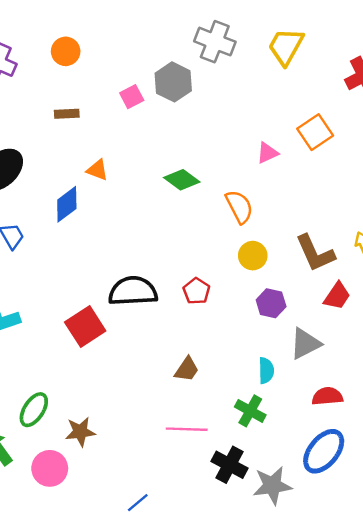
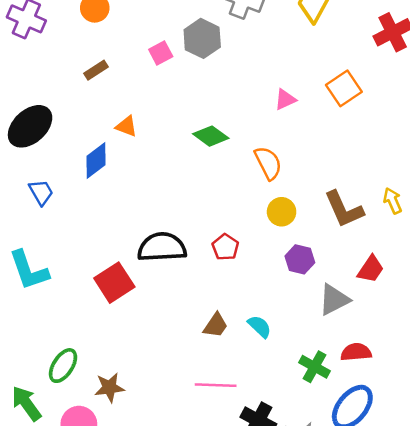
brown rectangle: (67, 114) -> (96, 70), turned -30
pink triangle: (267, 153) -> (285, 99), moved
red trapezoid: (337, 296) -> (371, 269), moved
cyan semicircle: (266, 371) -> (260, 327), moved, turned -45
green cross: (250, 411) -> (314, 367), moved

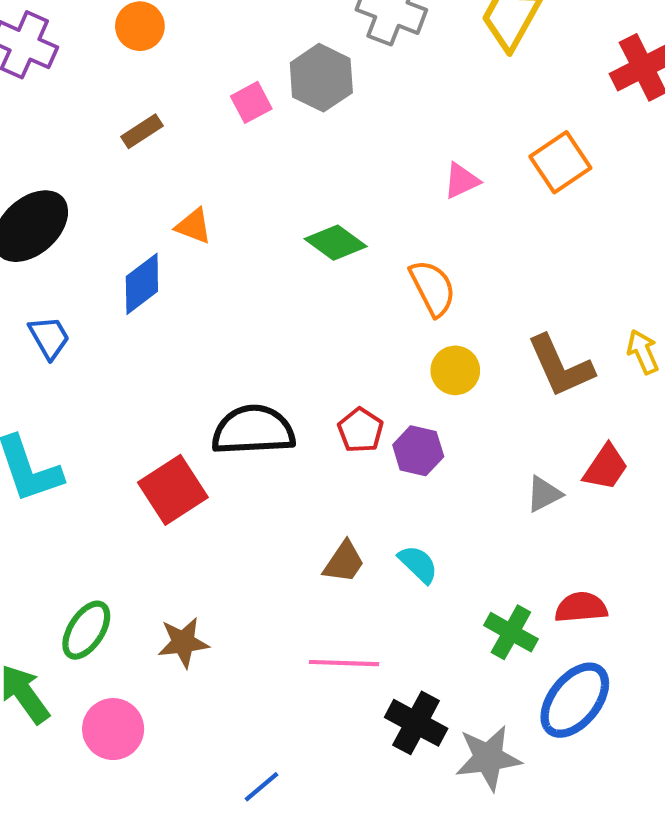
purple hexagon: (300, 259) -> (418, 451), moved
gray triangle: (334, 300) -> (544, 494), moved, size x0.7
brown star: (109, 388) -> (183, 642), moved

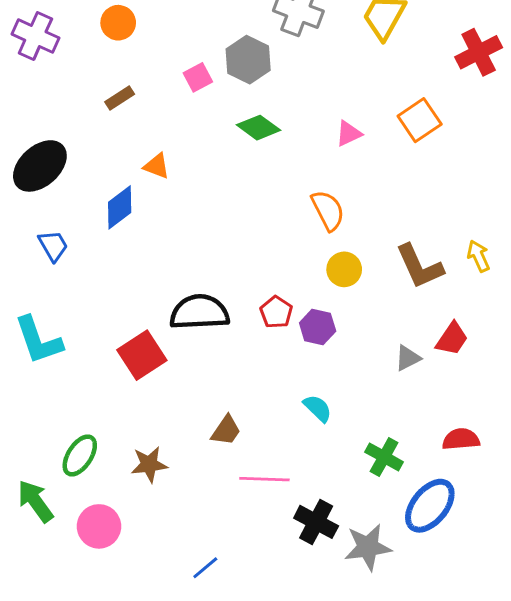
green diamond: (336, 243) -> (258, 128), moved
brown trapezoid: (344, 562) -> (226, 430), moved
red semicircle: (581, 607) -> (461, 439), moved

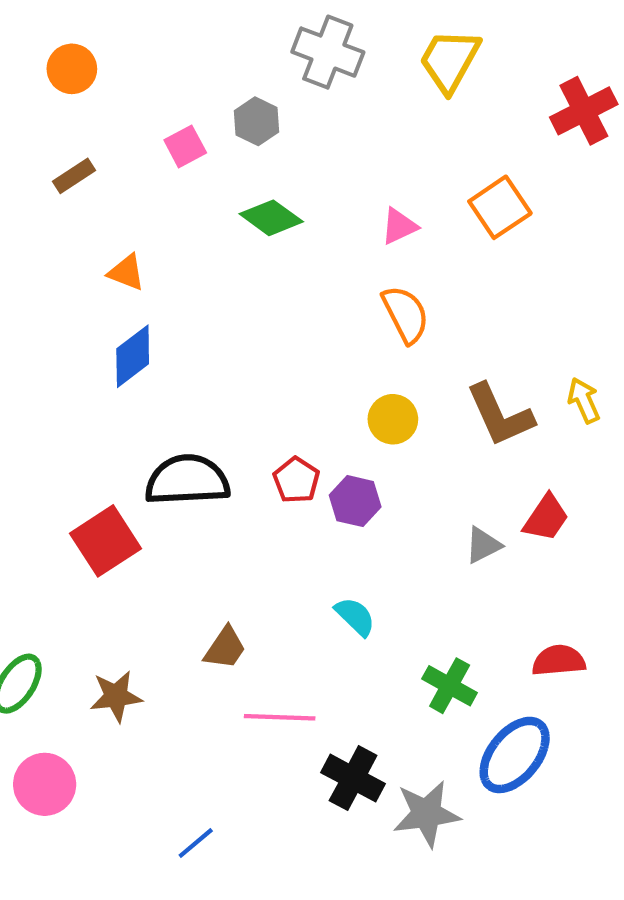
gray hexagon: (248, 60) -> (257, 121), size x0.7
blue diamond: (120, 207) -> (133, 356), moved
orange semicircle: (328, 210) -> (405, 314), moved

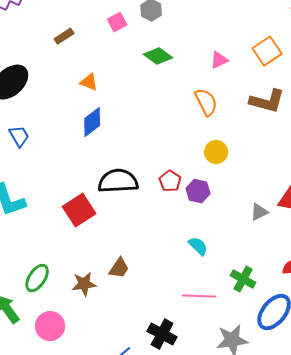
orange semicircle: (405, 314) -> (206, 102), moved
brown L-shape: (500, 415) -> (267, 101), moved, turned -51
brown trapezoid: (225, 648) -> (119, 268), moved
pink line: (280, 717) -> (199, 296), moved
black cross: (353, 778) -> (162, 334), moved

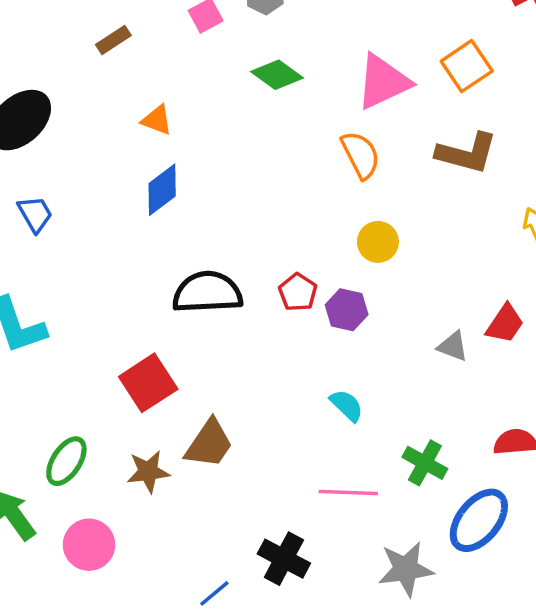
pink triangle: (219, 60) -> (383, 82), size x1.8
red square: (79, 210) -> (148, 383), moved
gray triangle: (259, 212) -> (453, 346), turned 48
brown trapezoid: (119, 268) -> (209, 444), size x1.4

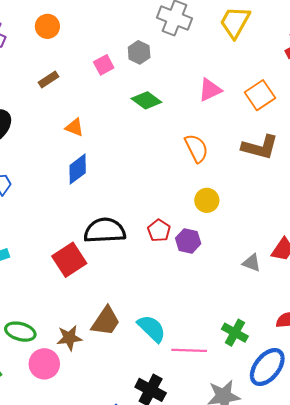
pink triangle: (383, 82) -> (210, 90), moved, size x0.7
red square: (148, 383) -> (69, 260), moved
cyan semicircle: (347, 405) -> (152, 328), moved, size x1.4
green ellipse: (66, 461) -> (20, 332), turned 72
pink circle: (89, 545) -> (44, 364), moved

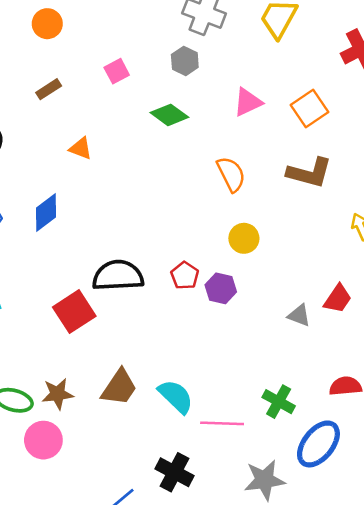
gray hexagon: (139, 52) -> (185, 61), moved
blue diamond: (78, 169) -> (46, 213), moved
brown star: (69, 338) -> (58, 394), moved

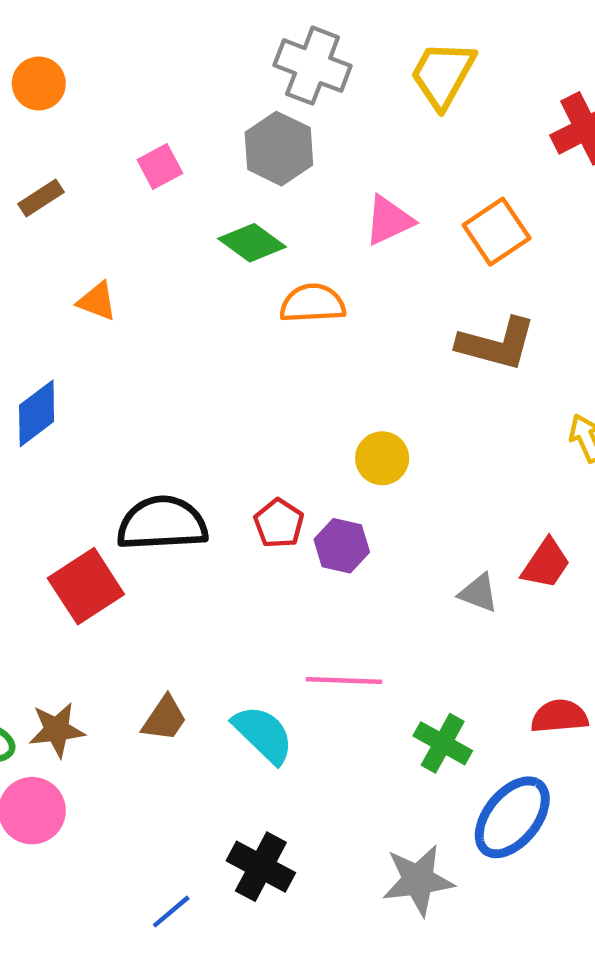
gray hexagon: (185, 61) -> (279, 149), size x1.4
orange semicircle: (231, 174) -> (313, 303), moved, turned -66
brown trapezoid: (119, 387) -> (164, 719), size x0.7
pink line: (222, 423) -> (344, 680), moved

